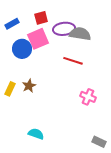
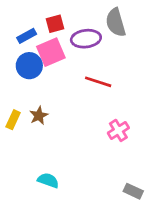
blue rectangle: (12, 24) -> (27, 36), moved
gray semicircle: (80, 34) -> (116, 22), moved, turned -115
pink cross: (88, 97) -> (118, 130), turned 35

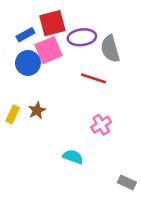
gray semicircle: (116, 22) -> (110, 49), moved
red square: (55, 24) -> (52, 23), size x1.5
pink cross: (118, 130) -> (101, 125), moved
cyan semicircle: (48, 180) -> (73, 157), moved

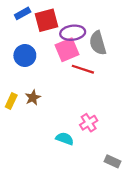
blue rectangle: (25, 35) -> (23, 13), moved
pink square: (49, 50) -> (67, 50), moved
pink cross: (101, 125) -> (89, 123), moved

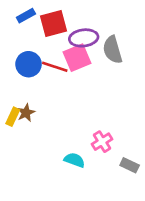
red line: (83, 69) -> (55, 67), moved
brown star: (33, 98) -> (26, 113), moved
gray rectangle: (113, 161) -> (130, 165), moved

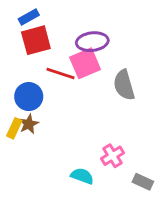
red square: (53, 23) -> (36, 40), moved
gray semicircle: (113, 50) -> (124, 85), moved
blue circle: (29, 64) -> (29, 97), moved

